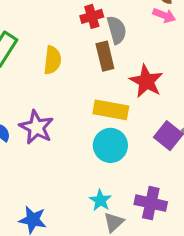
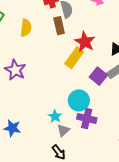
yellow rectangle: (111, 110) -> (74, 58), moved, turned -65
cyan circle: (110, 145) -> (79, 100), moved

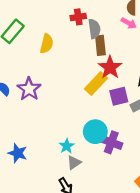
brown rectangle: (59, 26) -> (100, 45), moved
purple square: (98, 76) -> (119, 96), moved, turned 30
purple cross: (87, 118) -> (111, 142), moved

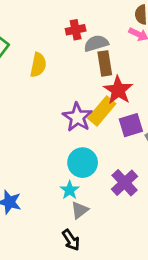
gray semicircle: (94, 29) -> (96, 43), turned -96
purple star: (29, 89) -> (77, 117), moved
cyan circle: (95, 132) -> (83, 163), moved
purple cross: (111, 142) -> (125, 183), turned 30

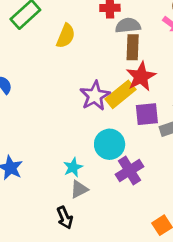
cyan circle: (83, 163) -> (110, 144), moved

